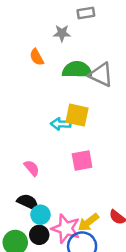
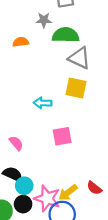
orange semicircle: (37, 57) -> (21, 42), turned 112
green semicircle: (77, 70) -> (66, 35), moved
yellow square: (77, 115) -> (76, 88), moved

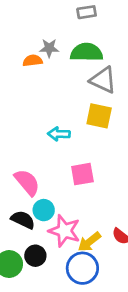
gray star: (44, 20) -> (49, 48), moved
pink semicircle: (16, 143) -> (27, 182), size x1.5
cyan circle: (24, 186) -> (44, 210), moved
pink star: (47, 198) -> (64, 231), moved

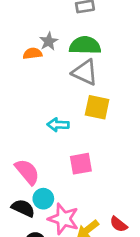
gray star: (49, 48) -> (49, 41), turned -30
gray triangle: (103, 80) -> (85, 72), moved

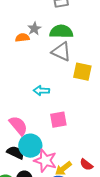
yellow square: (97, 107) -> (82, 72), moved
cyan circle: (43, 199) -> (30, 146), size x1.5

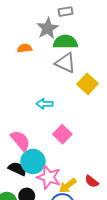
gray star: (34, 29) -> (48, 28), moved, size x1.5
yellow square: (82, 72) -> (88, 84), turned 30
pink square: (58, 120) -> (62, 134), turned -36

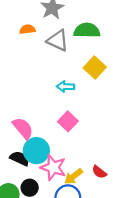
green semicircle: (65, 42) -> (87, 30), moved
gray triangle: (65, 63) -> (58, 41), moved
cyan arrow: (45, 104) -> (66, 87), moved

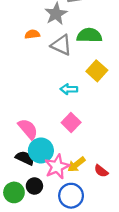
pink star: (53, 167) -> (57, 167), turned 30
yellow arrow: (73, 176) -> (76, 164), moved

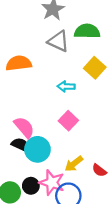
orange semicircle: (32, 34) -> (19, 63), moved, size x1.6
black semicircle: (25, 158) -> (21, 145), moved
pink star: (57, 167) -> (52, 182), moved, turned -30

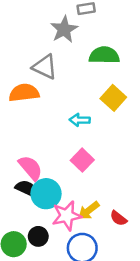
gray triangle: (58, 41) -> (45, 67), moved
pink star: (52, 182) -> (67, 216), moved, turned -30

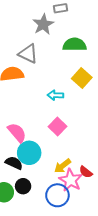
black semicircle: (27, 189) -> (14, 163), moved
pink star: (67, 216) -> (71, 180), moved, turned -30

